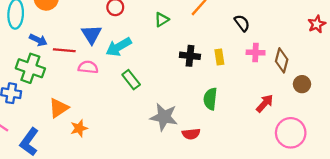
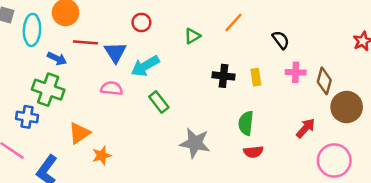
red line: (64, 50) -> (85, 42), moved
brown circle: (302, 84) -> (347, 107), size x1.6
red semicircle: (191, 134) -> (253, 152), moved

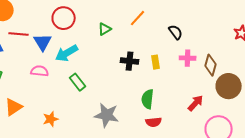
red circle: (141, 22) -> (64, 18), size x1.5
orange star: (102, 156) -> (51, 119), moved

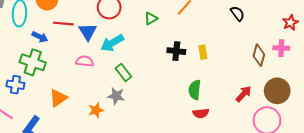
black semicircle: (176, 32) -> (237, 13), moved
pink cross: (188, 58) -> (281, 48), moved
brown circle: (229, 86) -> (277, 91), moved
gray star: (107, 115) -> (116, 96), moved, size x0.7

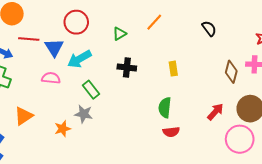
black cross: (176, 51) -> (127, 67), moved

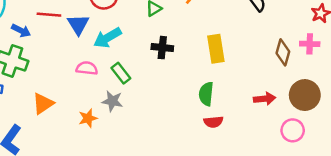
yellow rectangle: (173, 69) -> (216, 49), size x1.6
pink semicircle: (51, 78) -> (87, 68), moved
red arrow: (215, 112) -> (265, 99), turned 42
pink circle: (240, 139) -> (293, 130), size x0.7

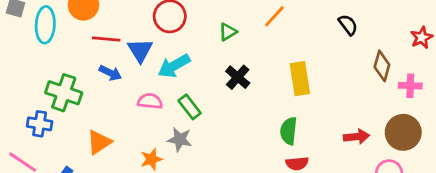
blue arrow: (21, 30) -> (110, 73), moved
pink cross: (310, 44) -> (410, 86), moved
black cross: (162, 48) -> (238, 77), turned 35
brown diamond: (283, 52) -> (382, 66), moved

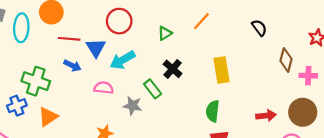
green rectangle: (190, 107) -> (153, 89), moved
blue cross: (40, 124) -> (17, 106), turned -30
gray star: (180, 139) -> (133, 106), moved
orange triangle: (99, 142) -> (48, 117), moved

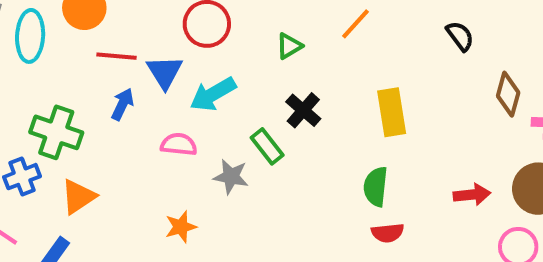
blue arrow: (72, 66) -> (122, 104), turned -90

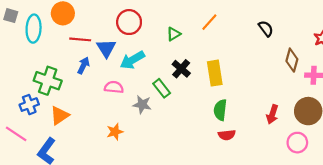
yellow rectangle: (392, 112) -> (215, 73), moved
red arrow: (472, 195) -> (272, 114), turned 114

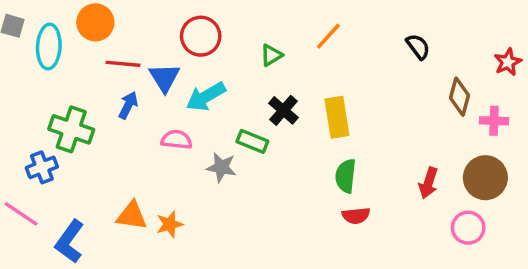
green rectangle: (162, 88) -> (252, 141), turned -30
orange triangle: (60, 115) -> (132, 216), moved, turned 42
orange star: (115, 132) -> (170, 224), moved

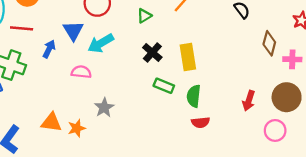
red line: (123, 64) -> (22, 28), moved
green rectangle: (252, 141) -> (164, 86), moved
gray star: (221, 167) -> (104, 108), moved, turned 30

